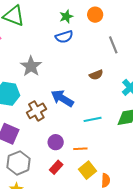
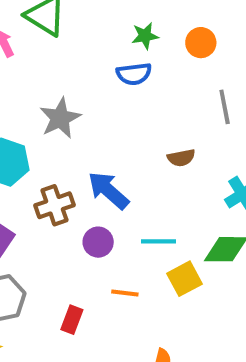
purple circle: (56, 142) -> (98, 242), moved
red rectangle: (56, 167) -> (72, 320), turned -32
yellow square: (88, 170) -> (184, 279), moved

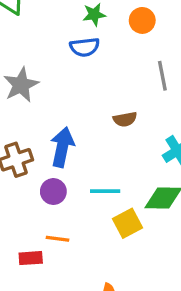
blue arrow: (108, 190) -> (62, 147), turned 60
orange line: (125, 293) -> (57, 239), moved
red rectangle: (72, 320) -> (31, 258), turned 65

